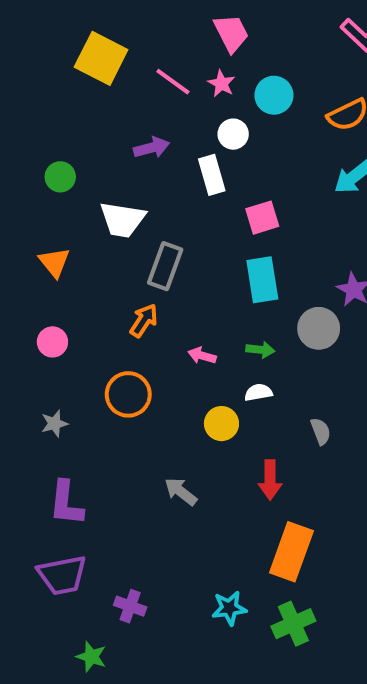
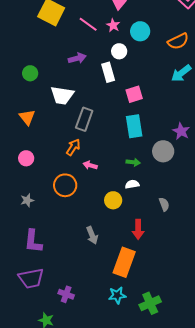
pink arrow: (202, 356) -> (90, 165), moved
gray arrow: (181, 492) -> (92, 235), turned -150
orange rectangle: (291, 552) -> (124, 262), moved

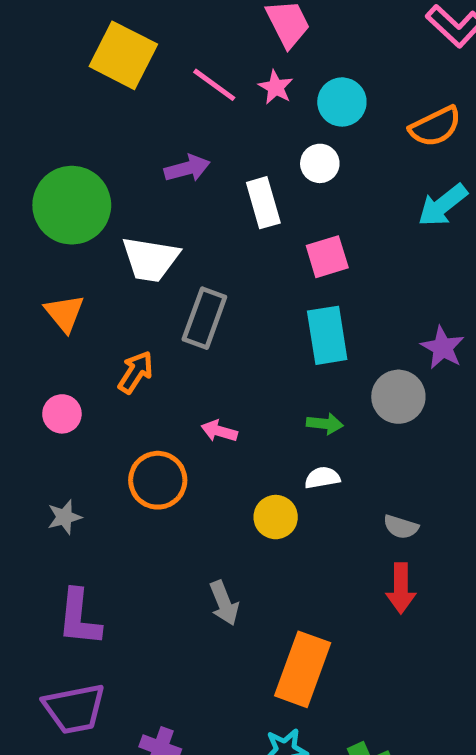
white circle: (119, 51) -> (320, 163), moved
green circle: (30, 73) -> (72, 205), size x2.0
orange arrow: (73, 147) -> (136, 372), moved
gray semicircle: (164, 204) -> (401, 527), turned 128
red arrow: (138, 229) -> (401, 588), moved

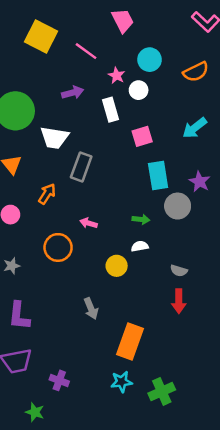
pink star: (276, 87) -> (117, 75), moved
cyan arrow: (443, 205) -> (195, 128), moved
cyan rectangle: (327, 335) -> (158, 176), moved

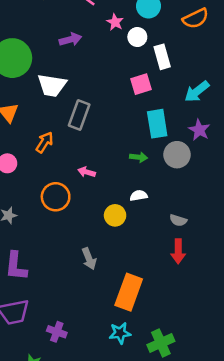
white rectangle: (110, 110) -> (162, 57), moved
cyan arrow: (195, 128) -> (197, 91), moved
green arrow: (141, 219) -> (139, 157), moved

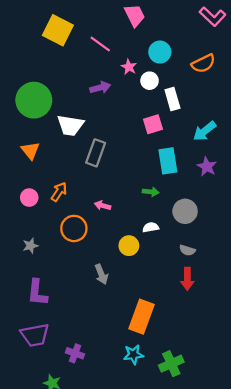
purple arrow: (70, 39) -> (100, 88), moved
orange arrow: (44, 142) -> (59, 192), moved
gray circle: (177, 155) -> (185, 211), moved
gray arrow: (89, 259) -> (101, 274), moved

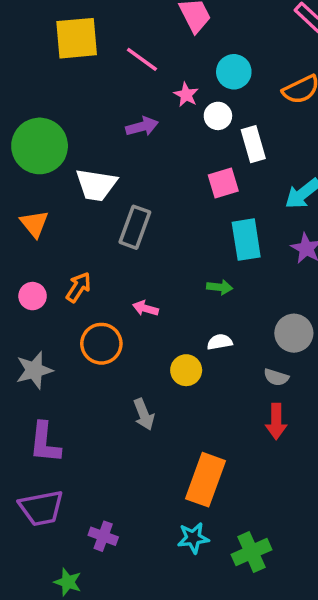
yellow square: (58, 30) -> (77, 38), turned -32
gray circle: (185, 211) -> (294, 333), moved
gray star: (30, 246) -> (34, 370), size x1.5

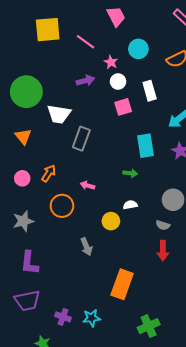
white circle: (218, 116) -> (118, 82), moved
pink square: (223, 183) -> (123, 107), moved
cyan star: (193, 538) -> (92, 318), moved

